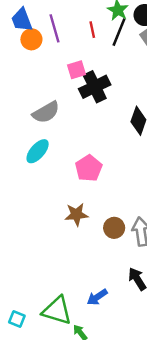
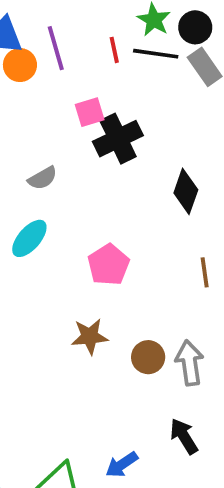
black line: (119, 32) -> (156, 54), turned 76
gray semicircle: (46, 112) -> (43, 178), size x0.7

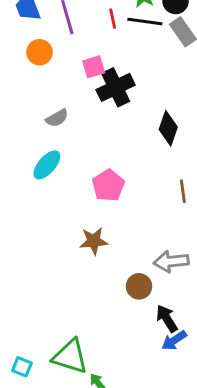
orange circle: (20, 65) -> (40, 52), moved
brown circle: (148, 357) -> (139, 286), moved
gray arrow: (190, 363) -> (171, 261), turned -88
blue arrow: (122, 465) -> (174, 340), moved

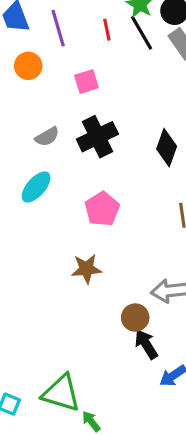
black line: (145, 22) -> (141, 33), turned 52
black cross: (116, 87) -> (97, 137), moved
black arrow: (167, 319) -> (146, 344), moved

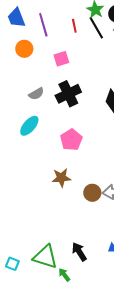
brown circle: (135, 318) -> (92, 193), moved
black arrow: (146, 344) -> (79, 252), moved

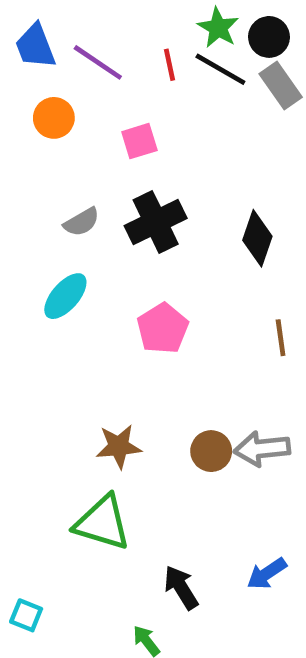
purple line: (43, 25) -> (98, 62), turned -40
black line: (96, 28) -> (220, 69), turned -30
brown star: (61, 178) -> (119, 446), moved
green triangle: (45, 257) -> (102, 523), moved

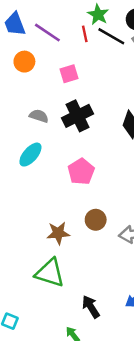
green star: (218, 28) -> (98, 14), moved
gray semicircle: (82, 222) -> (39, 116), turned -132
brown circle: (211, 451) -> (96, 220), moved

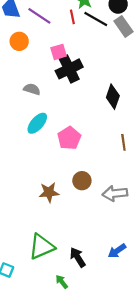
black cross: (78, 116) -> (69, 69), moved
cyan ellipse: (30, 155) -> (37, 123), moved
green triangle: (50, 273) -> (42, 247), moved, turned -40

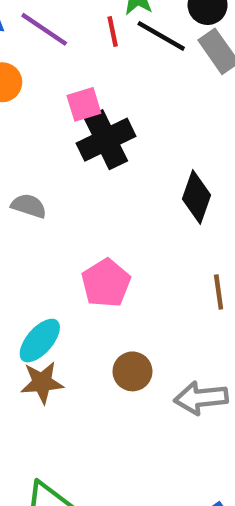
gray semicircle: (32, 89) -> (29, 206), moved
cyan ellipse: (37, 123) -> (40, 341), moved
brown star: (49, 192) -> (42, 382), moved

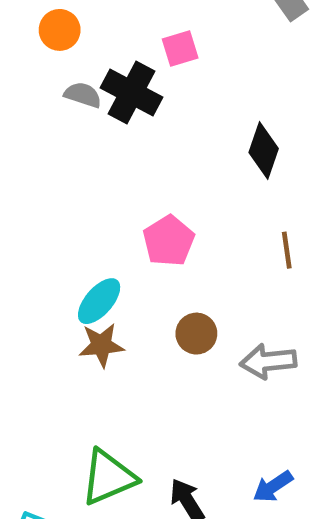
pink square: (84, 104) -> (180, 48), moved
black cross: (106, 140) -> (131, 93), moved, turned -36
gray semicircle: (29, 206) -> (83, 95), moved

